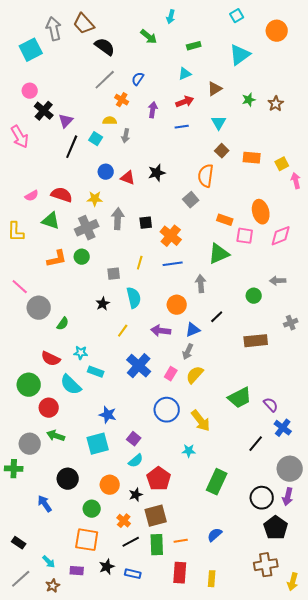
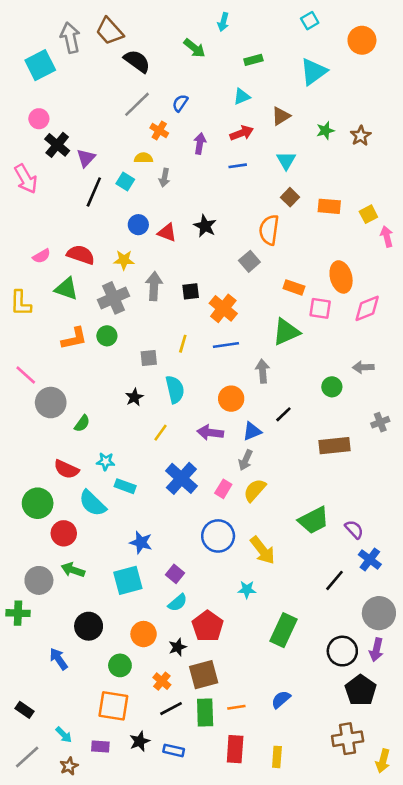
black star: (157, 173) -> (205, 226), turned -30

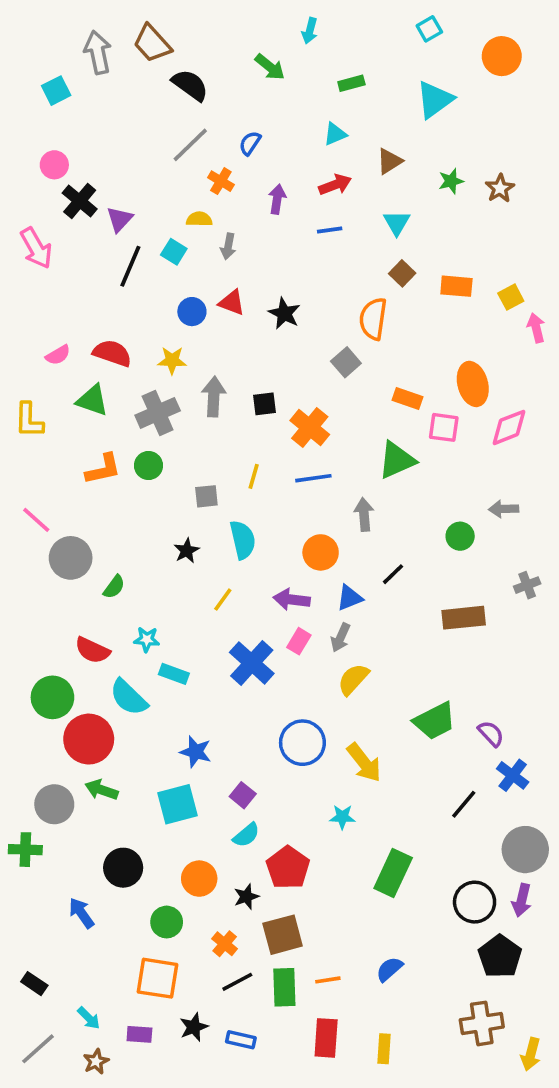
cyan square: (40, 65) -> (56, 91), size x0.7
red triangle: (167, 233) -> (232, 302), moved
pink rectangle: (223, 489) -> (299, 641), moved
red circle: (64, 533) -> (89, 739), size x1.4

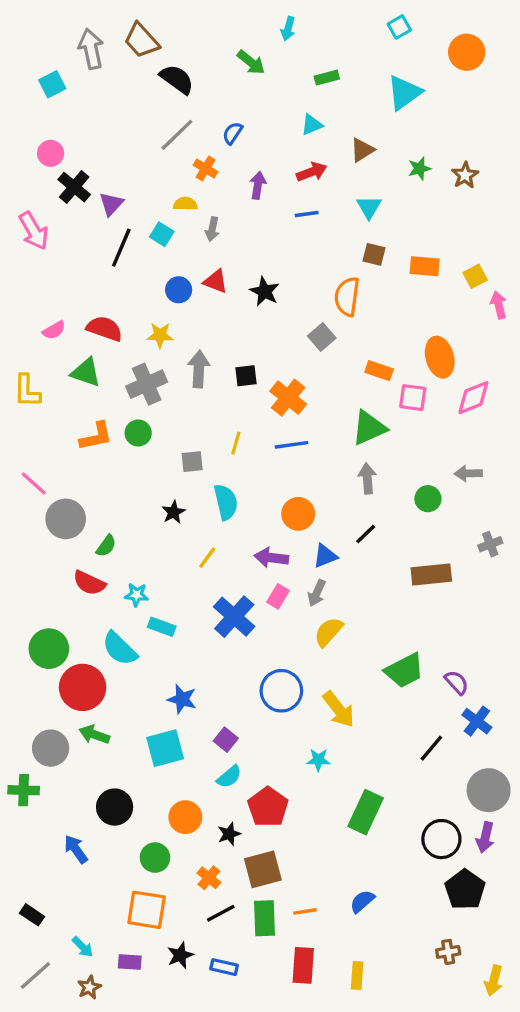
brown square: (402, 273) -> (374, 254), turned -30
gray arrow: (364, 514) -> (367, 478), moved
red semicircle: (92, 650) -> (89, 583), moved
brown cross: (482, 1023) -> (448, 952), size x0.6

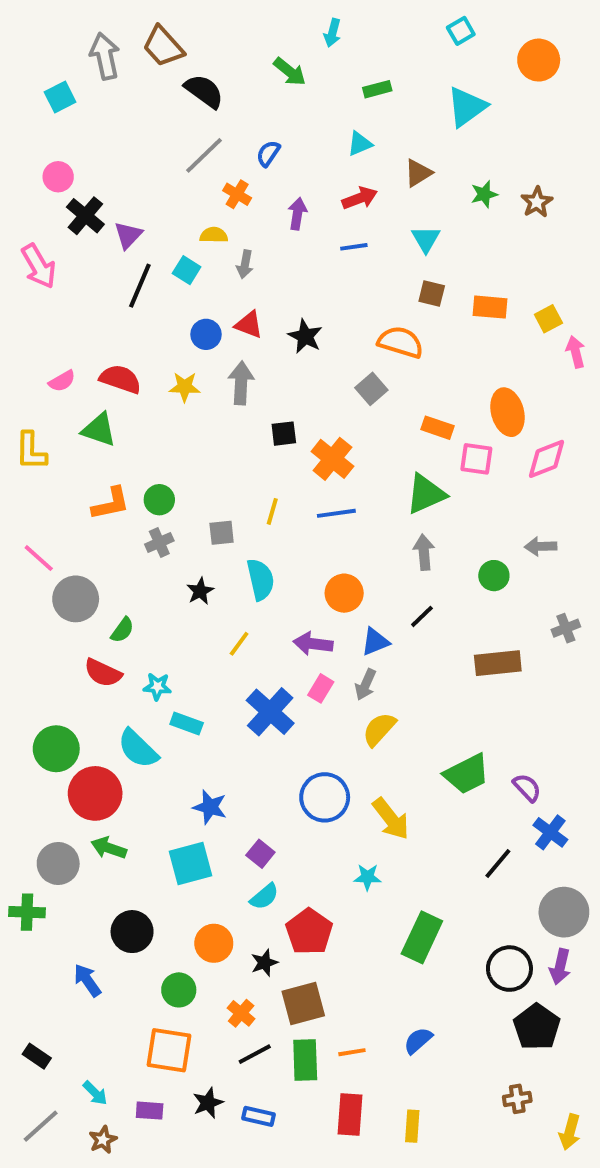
orange semicircle: (347, 297) -> (401, 342), turned 99
gray arrow: (199, 369) -> (241, 383), moved
gray cross: (147, 384) -> (159, 543), moved, size x0.6

